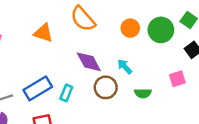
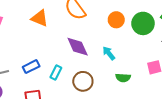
brown circle: (106, 87) -> (83, 81), moved
blue rectangle: (38, 88) -> (31, 67), size x0.7

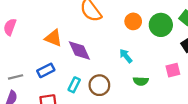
orange triangle: (40, 18) -> (53, 38), moved
purple diamond: (78, 47) -> (79, 50), moved
cyan rectangle: (56, 72) -> (74, 85), moved

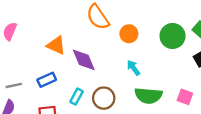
orange circle: (133, 21) -> (129, 34), moved
pink square: (173, 70) -> (185, 97), moved, turned 32
green semicircle: (141, 81) -> (148, 96), size x1.6

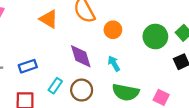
orange triangle: (56, 45) -> (49, 19), moved
purple diamond: (84, 60) -> (81, 56), moved

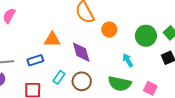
orange triangle: (49, 19) -> (52, 40), moved, turned -30
cyan arrow: (114, 63) -> (128, 60), moved

